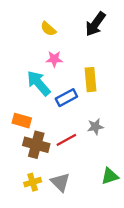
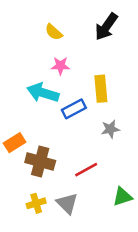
cyan arrow: (39, 83) -> (43, 93), turned -32
orange rectangle: (22, 121) -> (15, 143), moved, turned -48
gray star: (95, 127) -> (110, 129), moved
red line: (66, 140) -> (86, 170), moved

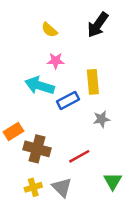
green triangle: (122, 197) -> (113, 181), turned -42

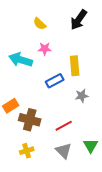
cyan arrow: (39, 86) -> (21, 60), moved
gray triangle: (62, 187) -> (64, 151), moved

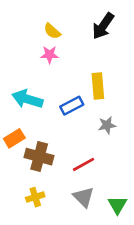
pink star: (45, 49) -> (50, 55), moved
cyan arrow: (21, 60) -> (27, 99), moved
green triangle: (91, 146) -> (117, 205), moved

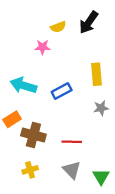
yellow semicircle: (52, 31) -> (58, 27), moved, turned -63
yellow rectangle: (98, 86) -> (97, 74), moved
gray star: (107, 125) -> (101, 108), moved
red line: (84, 164) -> (72, 142), turned 30

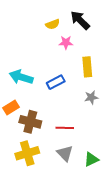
black arrow: (89, 22) -> (80, 20), turned 100
pink star: (42, 47) -> (66, 43), moved
yellow cross: (30, 170) -> (27, 153), size x1.6
green triangle: (101, 177) -> (91, 159), turned 35

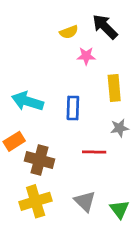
blue rectangle: (56, 82) -> (73, 108), turned -60
red line: (65, 128) -> (94, 152), moved
green triangle: (91, 159) -> (120, 209), turned -42

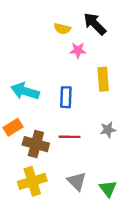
yellow semicircle: (69, 32) -> (62, 29), turned 35
gray star: (120, 128) -> (108, 130), moved
red line: (94, 152) -> (69, 137), moved

